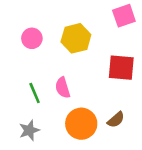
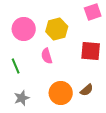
pink circle: (32, 38) -> (24, 29), size x1.5
pink semicircle: (63, 88) -> (47, 56), moved
green line: (35, 93) -> (16, 66), moved

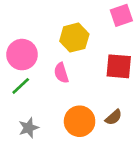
pink circle: (24, 29) -> (22, 55), moved
green line: (16, 66) -> (21, 86), turned 70

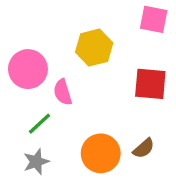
pink square: (121, 15) -> (154, 19), turned 30
pink semicircle: (61, 73) -> (63, 92), moved
green line: (21, 86) -> (40, 124), moved

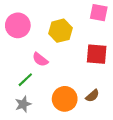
pink circle: (28, 69) -> (18, 25), moved
pink semicircle: (63, 92) -> (40, 59), turned -35

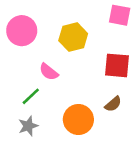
brown semicircle: (92, 96) -> (113, 104), moved

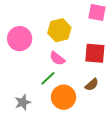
pink circle: (22, 31) -> (20, 39), moved
pink semicircle: (49, 72) -> (57, 58), moved
green line: (31, 96) -> (48, 78), moved

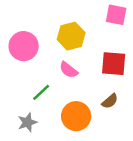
green line: (48, 78) -> (41, 92), moved

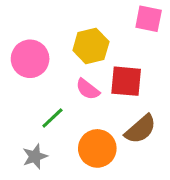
red square: (114, 64) -> (126, 81), moved
brown semicircle: (110, 101) -> (141, 129), size x1.5

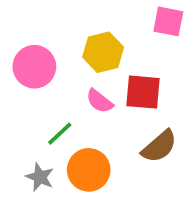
orange circle: (97, 148) -> (89, 170), moved
gray star: (35, 156) -> (40, 177), turned -30

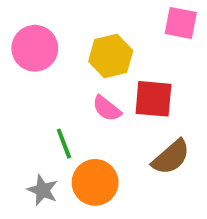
pink circle: (34, 67) -> (35, 48), moved
green line: (60, 134) -> (64, 144), turned -68

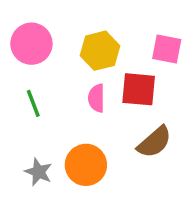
pink square: (181, 23) -> (167, 49), moved
pink semicircle: (107, 109) -> (96, 98), turned 52
green line: (64, 144) -> (33, 103), moved

